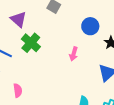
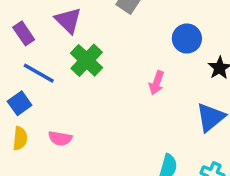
pink semicircle: (18, 90) -> (60, 138), turned 104

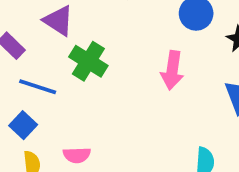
pink arrow: (157, 83) -> (172, 70), size x1.4

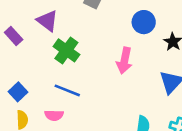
blue line: (38, 87) -> (67, 90), moved

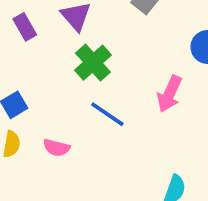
blue line: (67, 90) -> (107, 114), moved

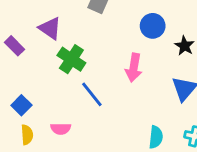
blue line: (107, 114) -> (92, 94), turned 32

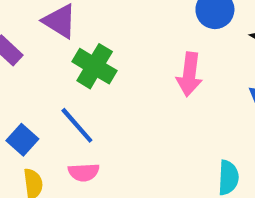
blue line: (92, 94) -> (77, 125), moved

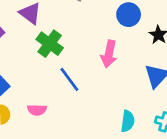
blue line: (77, 125) -> (69, 79), moved

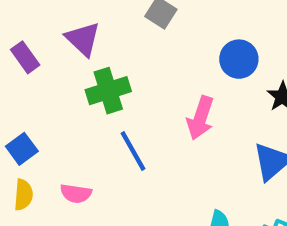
green cross: (50, 44) -> (108, 91), turned 30

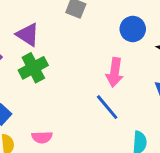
green cross: (108, 91) -> (33, 68), moved
blue line: (133, 151) -> (107, 107), moved

